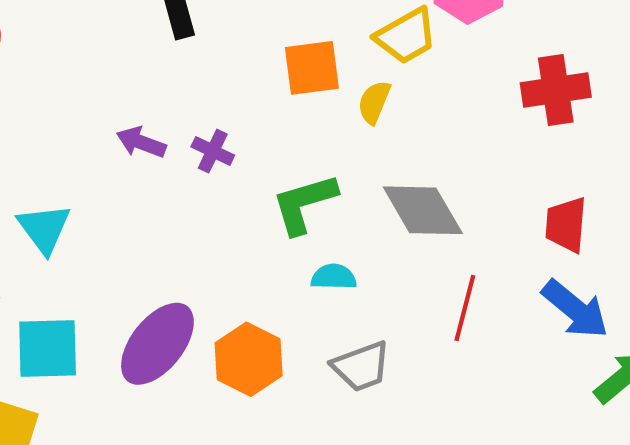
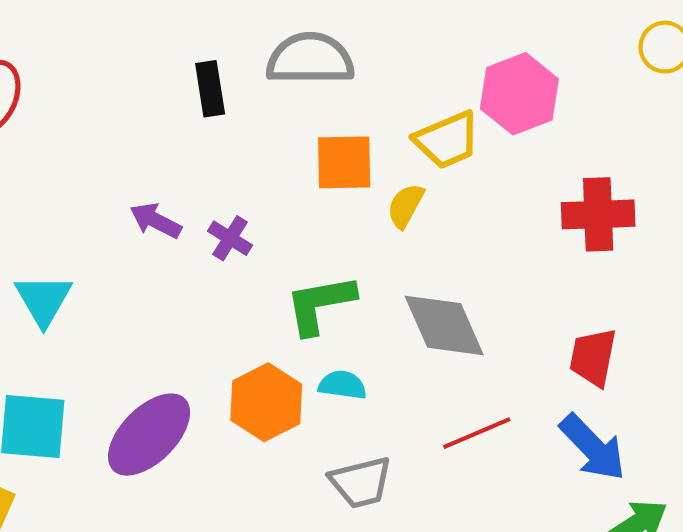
red line: (465, 308) -> (477, 433), turned 46
orange hexagon: (249, 359) -> (266, 402), moved

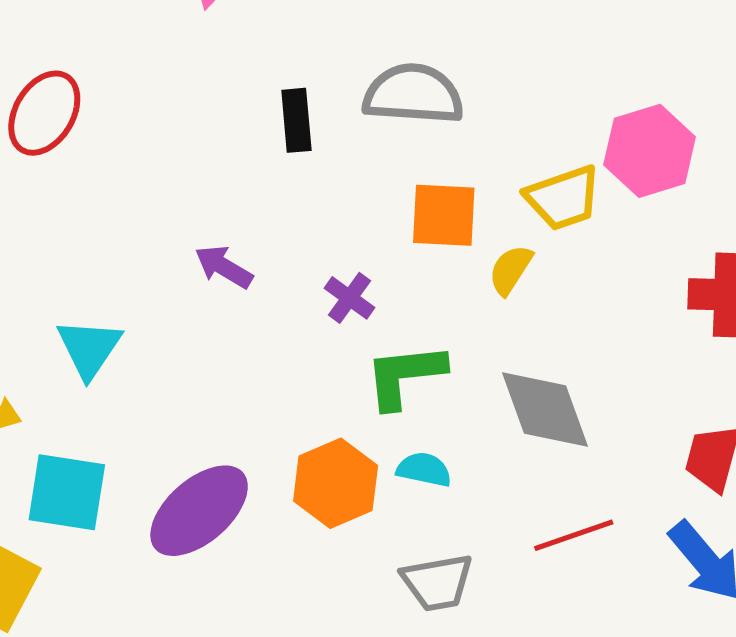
purple cross: (230, 238) -> (349, 298), moved

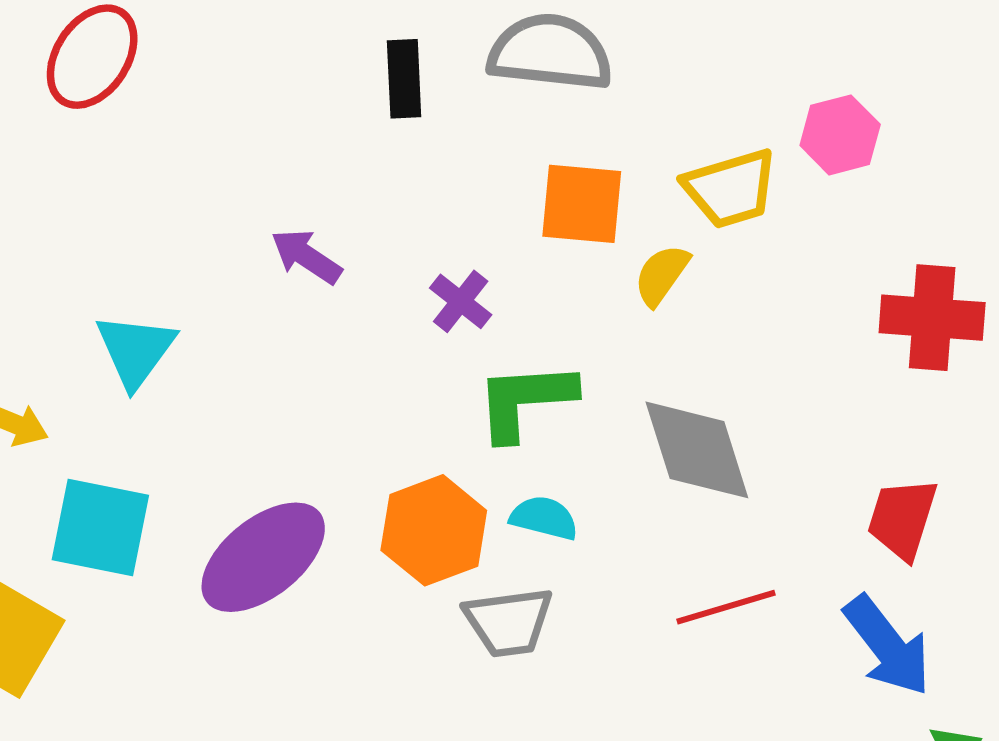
pink hexagon: (650, 151) -> (840, 135), size x0.7
gray trapezoid: (437, 582) -> (509, 622), moved

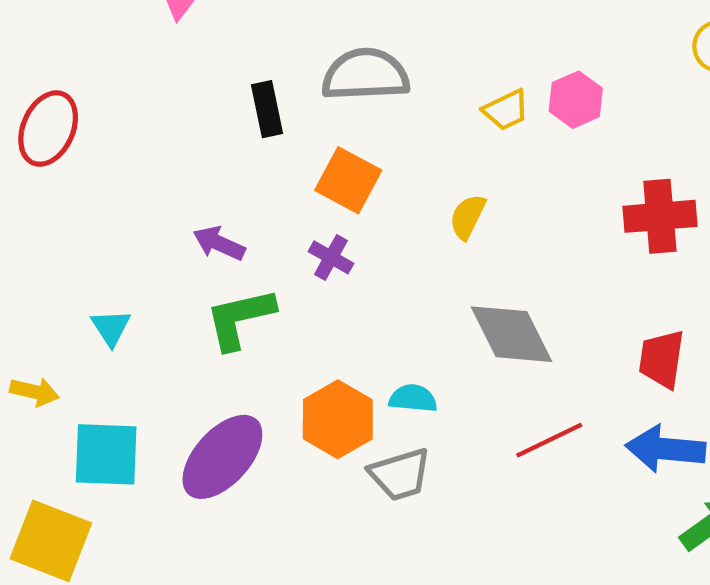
yellow trapezoid: (731, 189) -> (506, 110), moved, size x0.7
orange square: (582, 204) -> (348, 180), moved, turned 32
cyan triangle: (135, 350) -> (111, 328), size x0.7
green L-shape: (525, 400) -> (240, 318), moved
blue arrow: (887, 646) -> (666, 449), turned 142

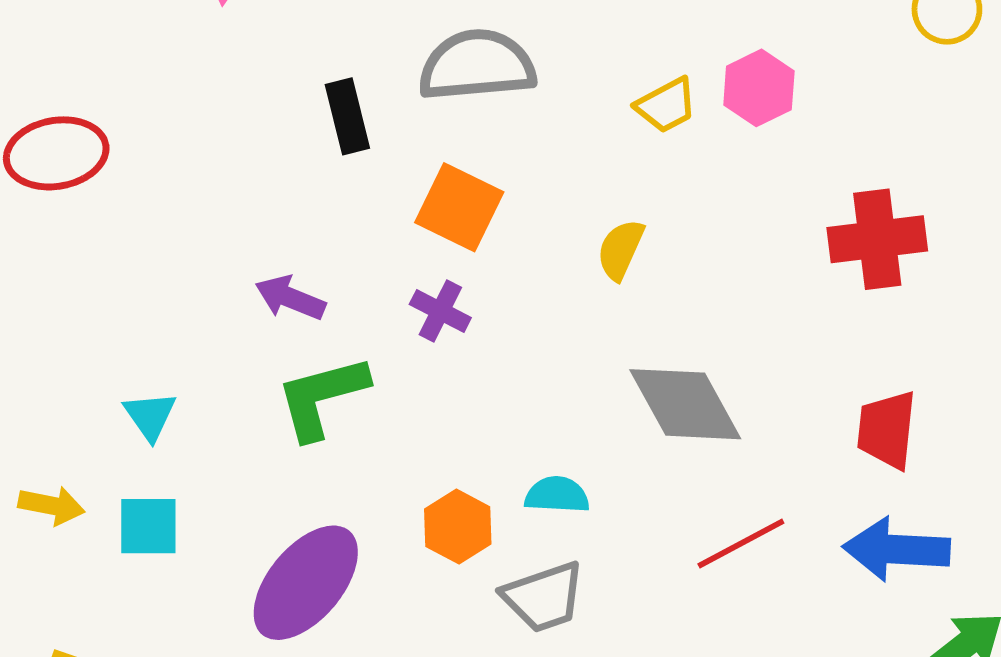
red ellipse: (48, 129) -> (56, 153), turned 58
orange hexagon: (338, 419) -> (458, 527), size x0.7
cyan square: (106, 454) -> (148, 526), moved, size x0.7

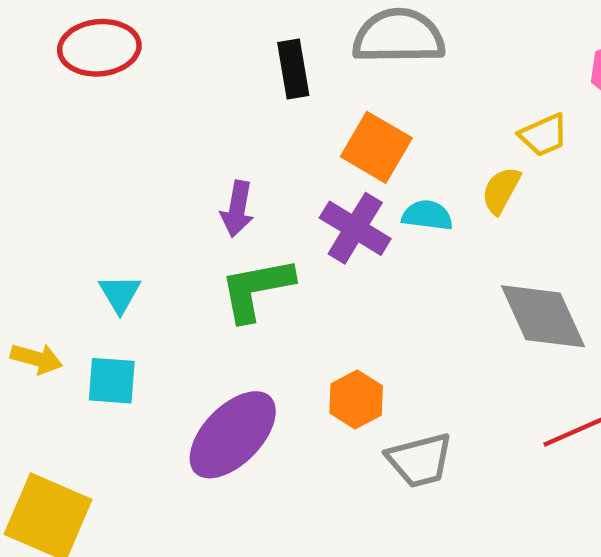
yellow trapezoid: (666, 105) -> (544, 135), moved
red ellipse: (56, 153) -> (99, 48), moved
purple arrow: (290, 298) -> (237, 209), turned -106
purple cross: (440, 311) -> (355, 228), size x1.5
cyan semicircle: (557, 495) -> (427, 215), moved

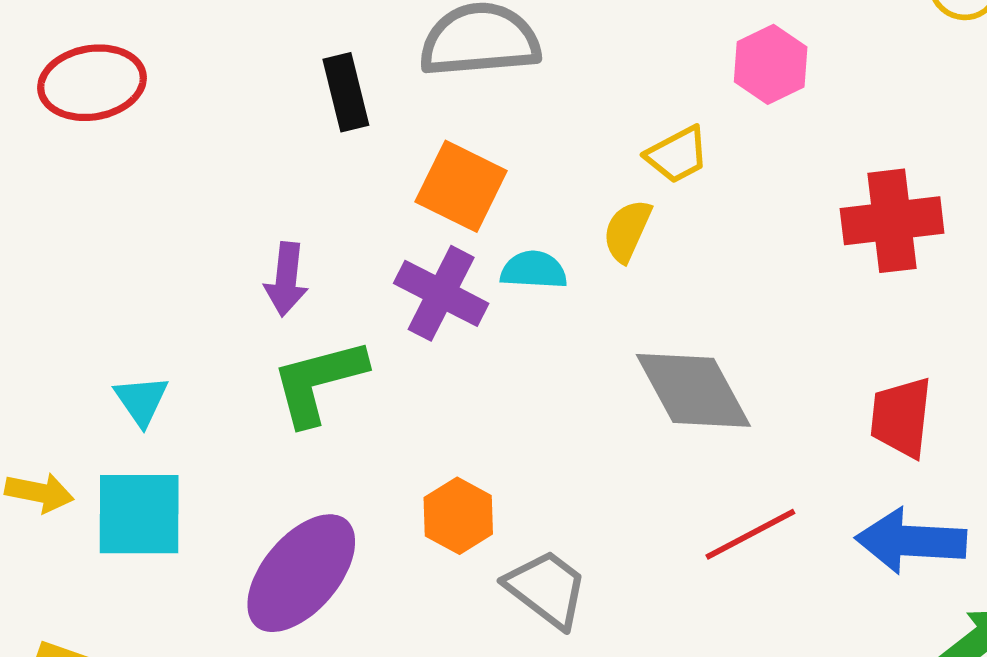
cyan square: (112, 381) -> (139, 514), size x1.4
gray trapezoid: (420, 460) -> (547, 589), turned -124

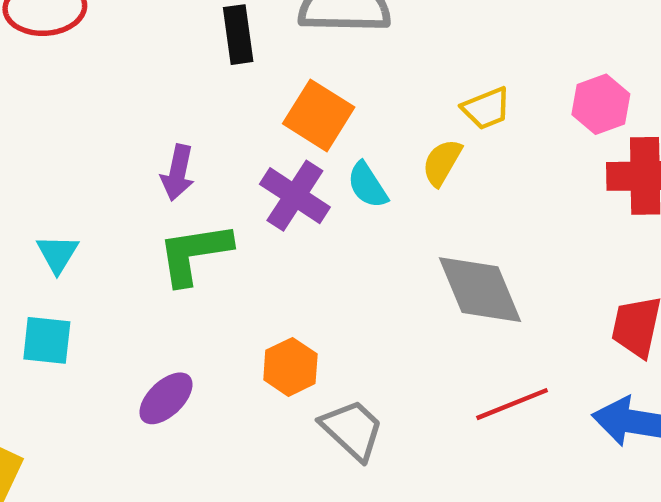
pink hexagon: (771, 64) -> (601, 104), moved
cyan semicircle: (534, 270) -> (367, 185), turned -132
cyan square: (139, 514) -> (47, 340), size x0.7
purple ellipse: (301, 573) -> (166, 398), size x0.6

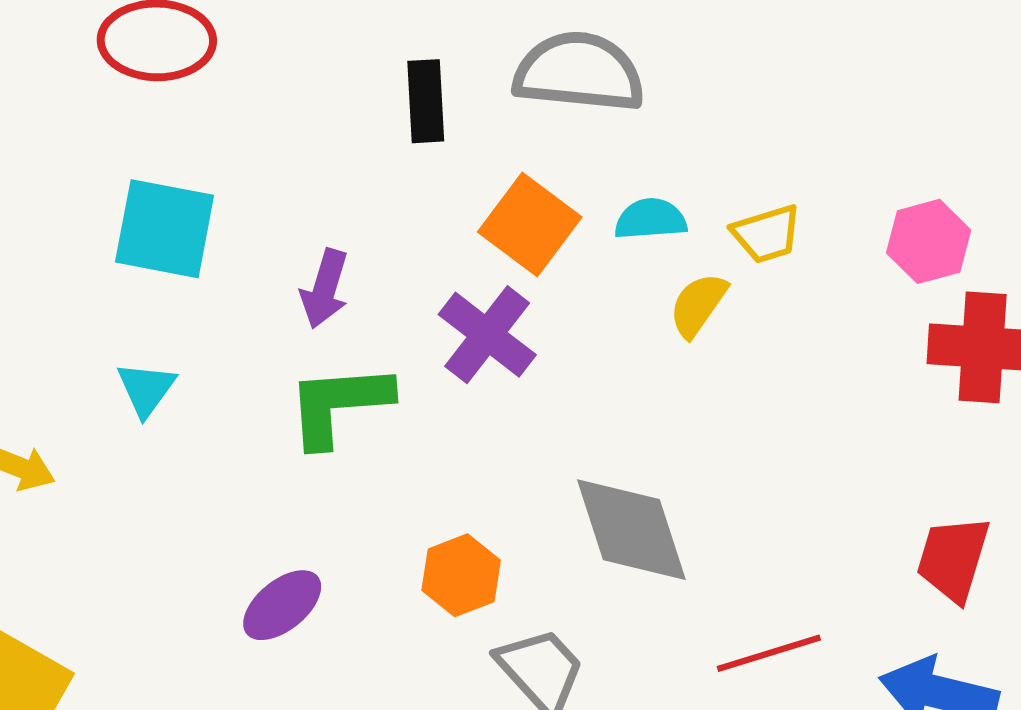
cyan semicircle: (367, 185) -> (651, 219), moved, turned 114
gray diamond: (480, 290) -> (631, 530), moved
cyan square: (47, 340) -> (165, 229), moved, size x1.4

